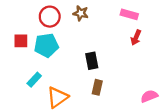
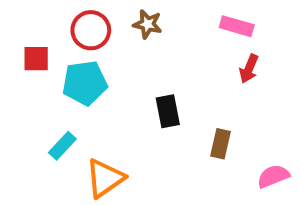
red square: (21, 41) -> (36, 59), moved
brown rectangle: (97, 87) -> (221, 144), moved

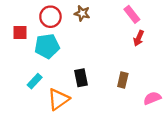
pink rectangle: (237, 26) -> (132, 14), turned 36
black rectangle: (168, 111) -> (81, 78), moved

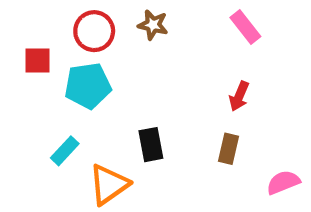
red arrow: (139, 38) -> (239, 96), moved

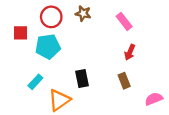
pink rectangle: (245, 27) -> (124, 21), moved
brown rectangle: (229, 149) -> (124, 81), turned -35

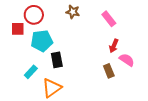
red circle: (51, 17) -> (34, 15), moved
black rectangle: (82, 78) -> (57, 60), moved
pink semicircle: (154, 99) -> (127, 60), moved, turned 56

